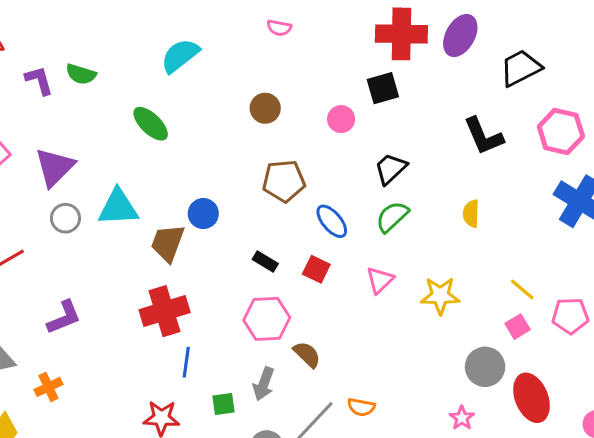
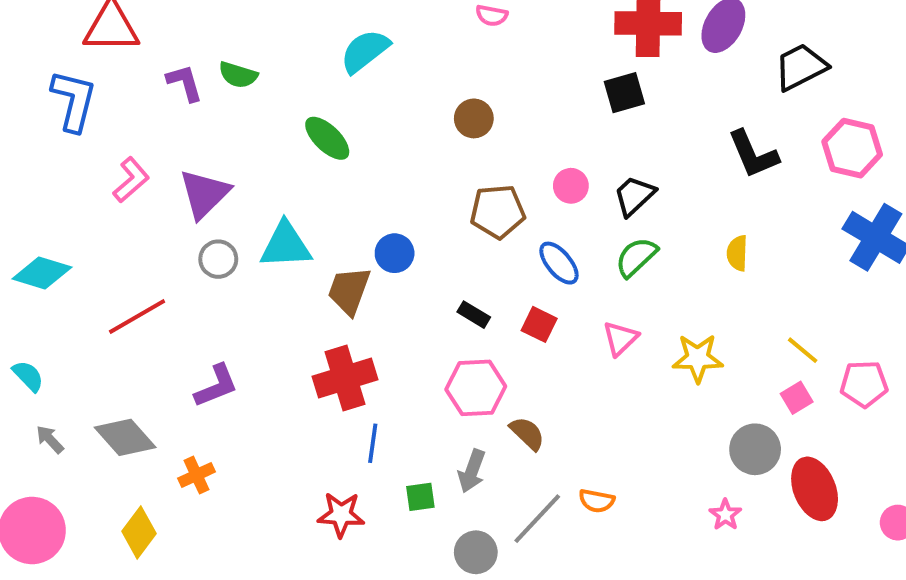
pink circle: (341, 119) -> (571, 186), moved

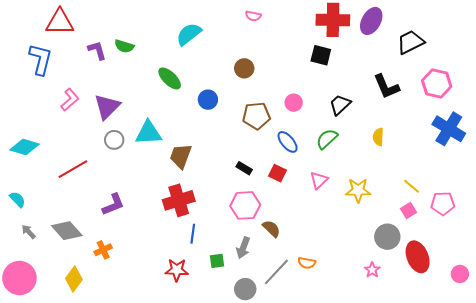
black square: (624, 93) -> (321, 55), turned 30
black trapezoid: (634, 196) -> (340, 105), moved
blue circle: (395, 253) -> (208, 100), moved

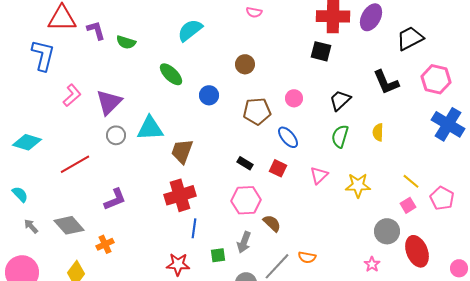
purple L-shape: (97, 50) -> (96, 30), moved
green semicircle: (327, 139) -> (340, 136), moved, turned -30
pink pentagon: (443, 203) -> (442, 198), turned 30

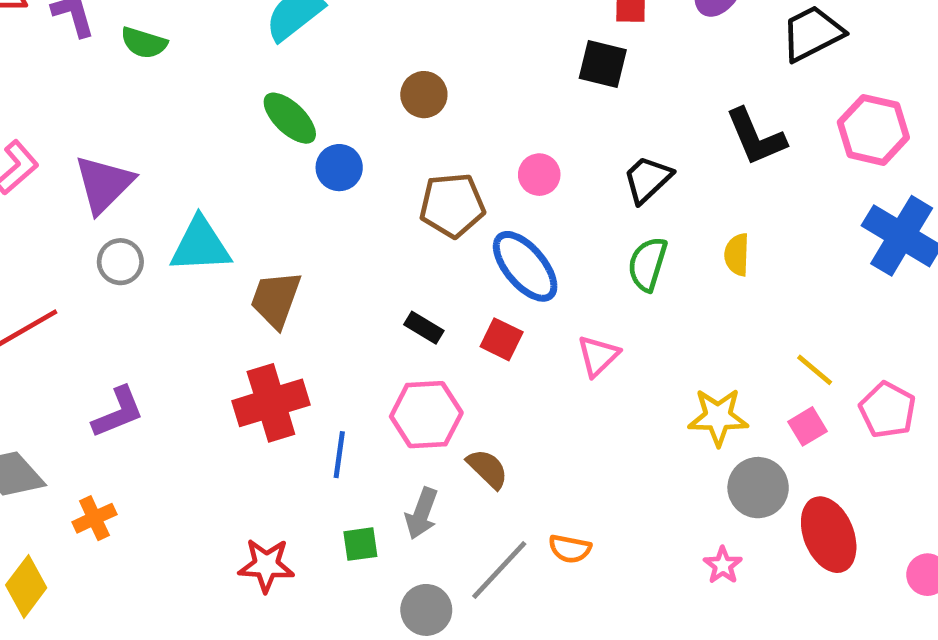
green ellipse: (171, 74) -> (290, 118), moved
blue ellipse: (288, 137) -> (525, 266), size x1.4
yellow star: (358, 185) -> (718, 417), moved
blue line: (194, 228) -> (339, 455), moved

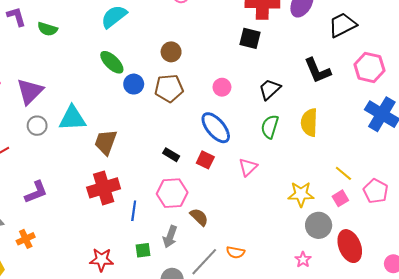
brown pentagon: (452, 205) -> (169, 88), moved
yellow semicircle: (737, 255) -> (309, 122), size x1.5

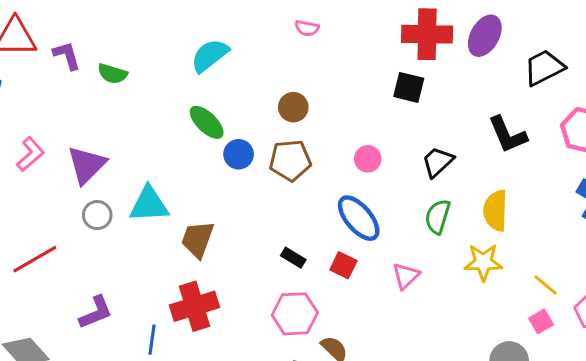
yellow star: (301, 194) -> (483, 262), moved
blue line: (134, 211) -> (152, 340), moved

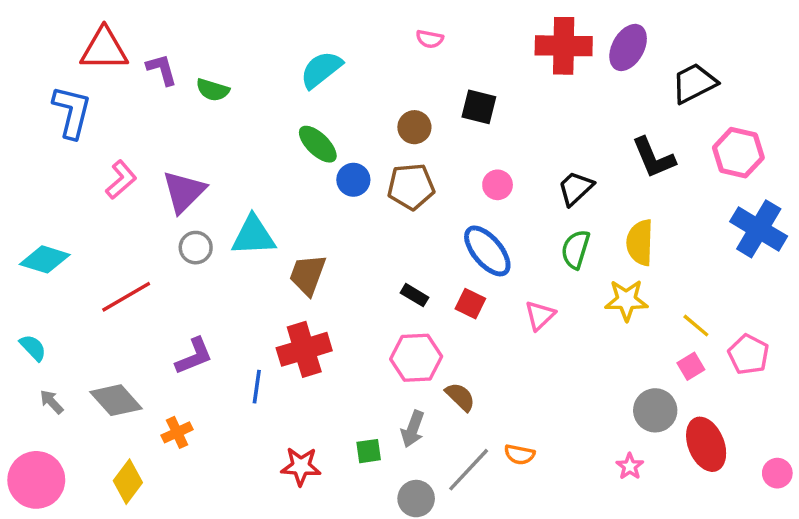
black square: (409, 87) -> (479, 107), moved

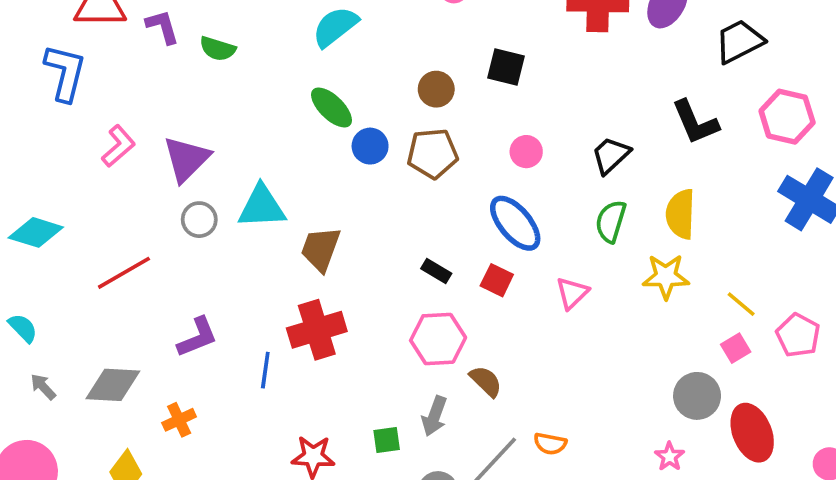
gray diamond: (116, 400) -> (113, 385), turned -45

